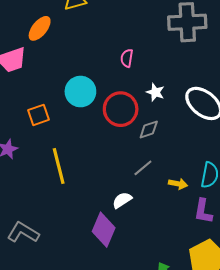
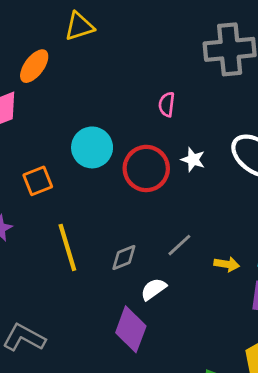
pink semicircle: (127, 58) -> (167, 104), moved
white star: (155, 92) -> (193, 160), moved
gray diamond: (149, 129) -> (124, 257), moved

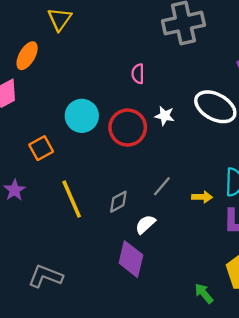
yellow triangle: (79, 26) -> (60, 19), turned -30

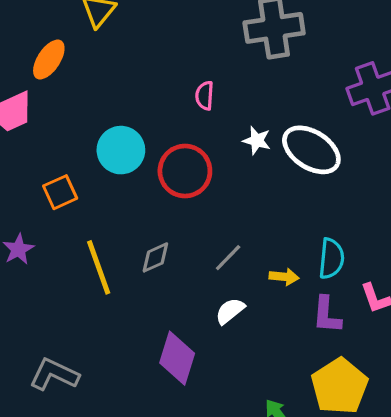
white star: (165, 116) -> (257, 140), moved
gray diamond: (118, 202) -> (155, 257), moved
white semicircle: (145, 224) -> (230, 311), moved

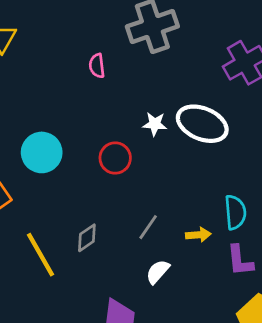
pink semicircle: (205, 96) -> (97, 66), moved
red circle: (185, 171) -> (115, 158), moved, size x0.7

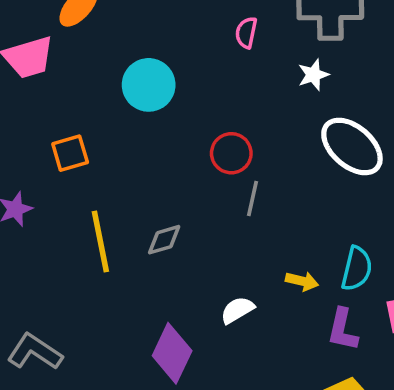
white star: (155, 124) -> (313, 75), moved, turned 30
cyan circle: (42, 152) -> (149, 85), moved
gray line: (148, 227) -> (253, 198), moved, turned -40

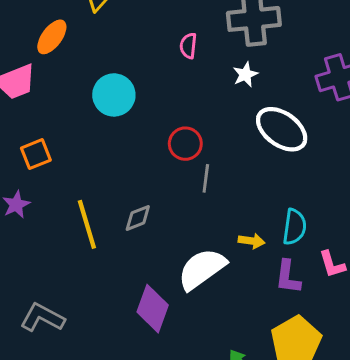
orange square: (70, 153) -> (36, 154), moved
white semicircle: (237, 310) -> (202, 269), size x1.8

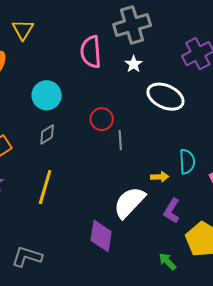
pink semicircle: (188, 46) -> (91, 52), size x1.8
gray diamond: (138, 218) -> (47, 134), moved
yellow line: (87, 224) -> (45, 187), turned 44
purple L-shape: (288, 277) -> (172, 211), moved, turned 35

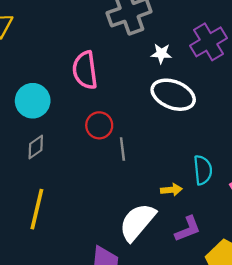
pink semicircle: (91, 52) -> (85, 70), moved
white star: (134, 64) -> (161, 54), moved, turned -30
purple L-shape: (172, 211) -> (188, 229), turned -140

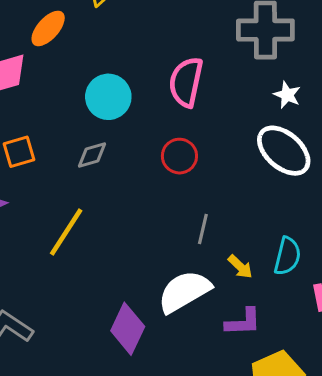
gray line: (122, 149) -> (203, 229), moved
yellow arrow: (171, 190) -> (240, 267), turned 30

